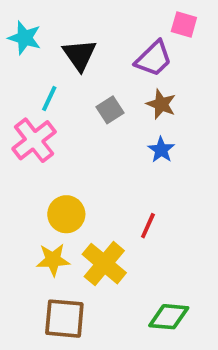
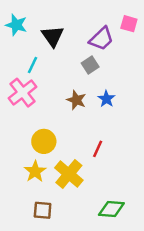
pink square: (184, 25) -> (129, 24), moved
brown star: (161, 104) -> (76, 100), moved
gray square: (110, 110) -> (90, 65), moved
yellow star: (53, 260) -> (35, 171), turned -30
brown square: (64, 319) -> (43, 210), size x0.7

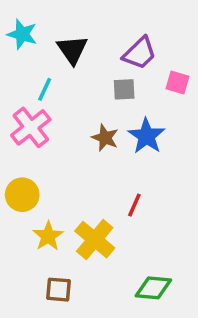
pink square: (129, 24) -> (178, 83), moved
gray square: (90, 65) -> (124, 89), turned 30
blue star: (106, 99) -> (146, 136), size x1.5
yellow circle: (44, 141) -> (22, 195), moved

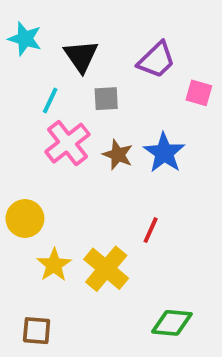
gray square: (124, 89) -> (106, 99), moved
pink cross: (31, 127) -> (67, 143), moved
brown square: (58, 290) -> (37, 331), moved

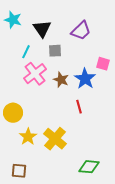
pink square: (199, 93) -> (103, 64), moved
red line: (151, 230) -> (79, 107), moved, turned -40

